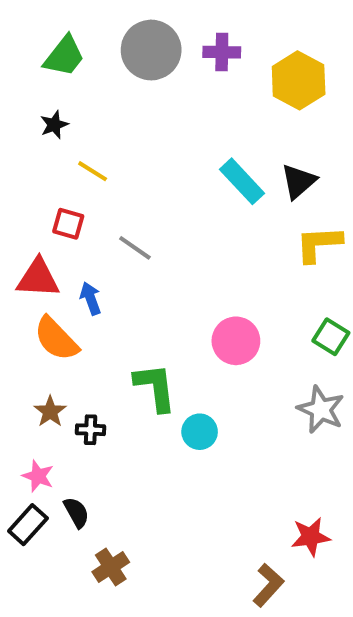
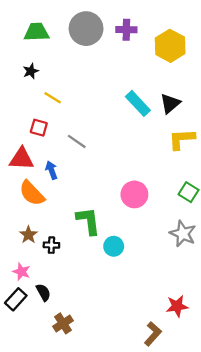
green trapezoid: (64, 56) -> (36, 32), turned -130

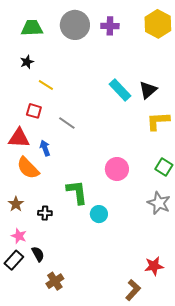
yellow hexagon: (170, 46) -> (158, 24), moved
brown star: (28, 235) -> (16, 204), moved

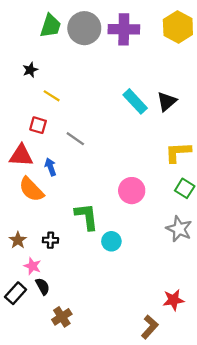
purple cross: (110, 26) -> (124, 29), size x1.5
green trapezoid: (32, 28) -> (50, 26), moved, turned 110
yellow L-shape: (158, 121) -> (178, 152), moved
brown star: (16, 204) -> (18, 240), moved
pink star: (19, 236) -> (32, 266), moved

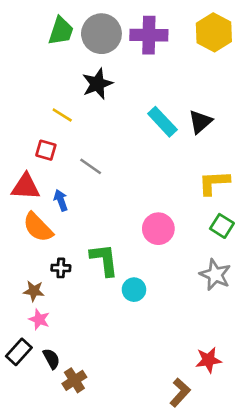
black star: (30, 70) -> (97, 84), moved, size x1.6
brown star: (18, 240) -> (34, 291), moved, turned -30
black cross: (50, 240) -> (61, 268), moved
black semicircle: (43, 286) -> (51, 359), moved

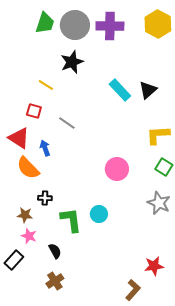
red triangle: (26, 187) -> (19, 138), turned 30
green L-shape: (104, 260) -> (71, 220), moved
black semicircle: (51, 359) -> (55, 251), moved

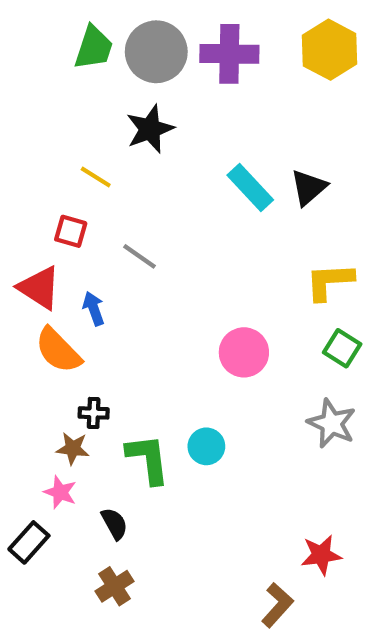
brown star: (25, 215) -> (73, 448), moved

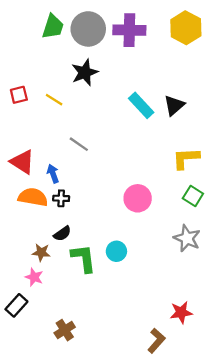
red square: (71, 231) -> (19, 95), moved, turned -30
orange semicircle: (58, 350) -> (33, 197), turned 144
black cross: (94, 413) -> (61, 198), moved
black semicircle: (115, 524) -> (62, 234), moved, turned 84

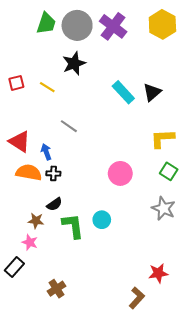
purple cross: (129, 30) -> (113, 26), turned 36

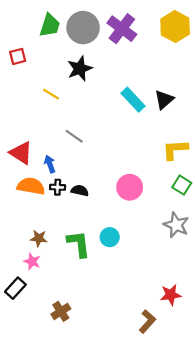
red square: (16, 83) -> (18, 56), moved
black semicircle: (54, 204) -> (80, 191), moved, turned -133

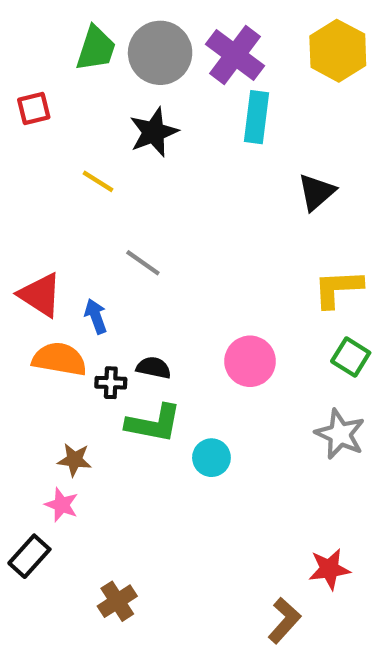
cyan rectangle: (133, 100) -> (256, 117), moved, turned 50
black cross: (58, 187) -> (111, 383), moved
green L-shape: (79, 244) -> (154, 423), moved, turned 108

